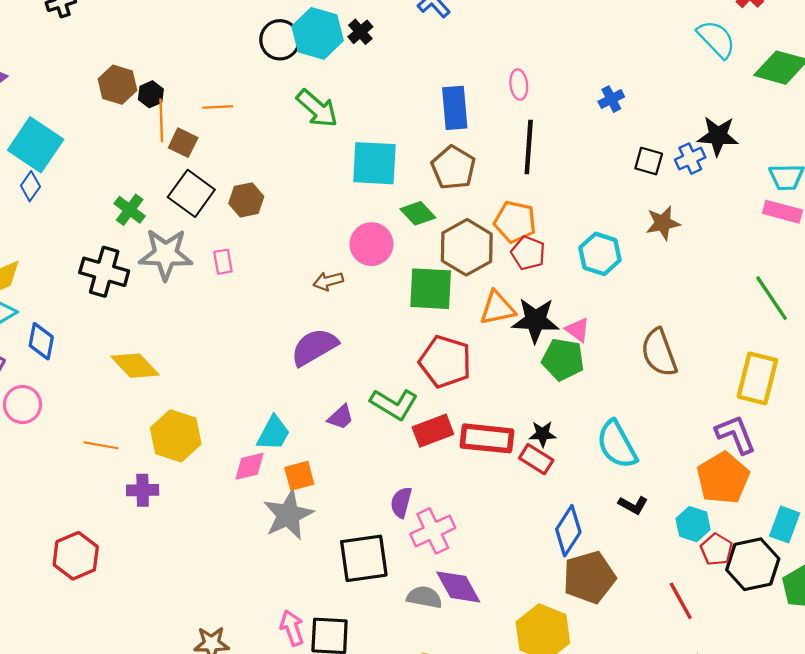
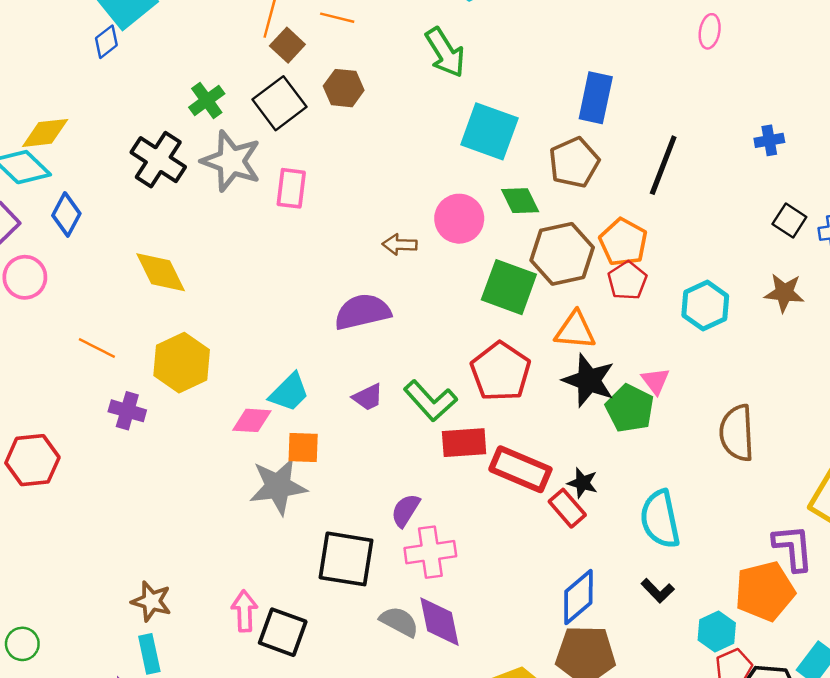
pink ellipse: (519, 85) -> (710, 31), moved
brown hexagon: (246, 200) -> (344, 88), moved
pink rectangle: (223, 262) -> (291, 188), size x1.4
black star: (535, 320) -> (589, 380), moved

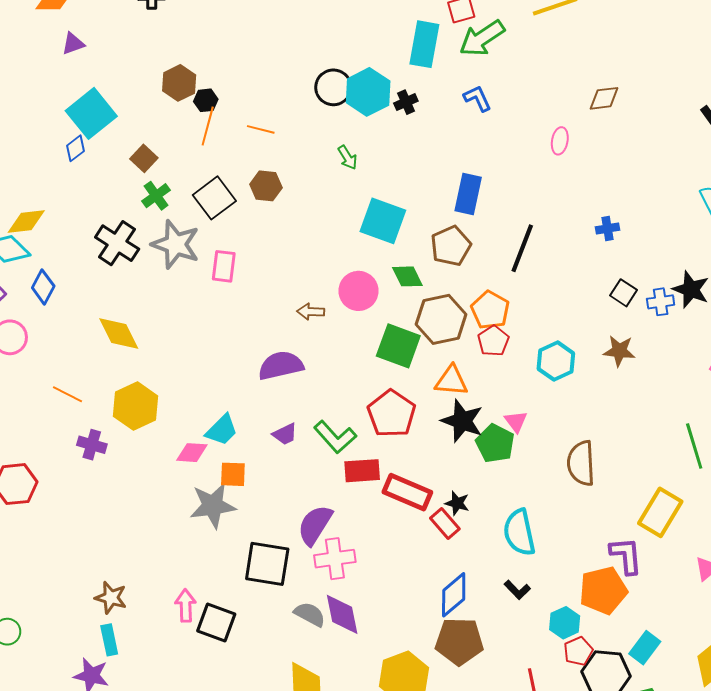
brown square: (287, 45) -> (144, 158), moved
green arrow: (445, 52) -> (347, 157), size x0.6
purple semicircle: (405, 510) -> (315, 525), size x1.5

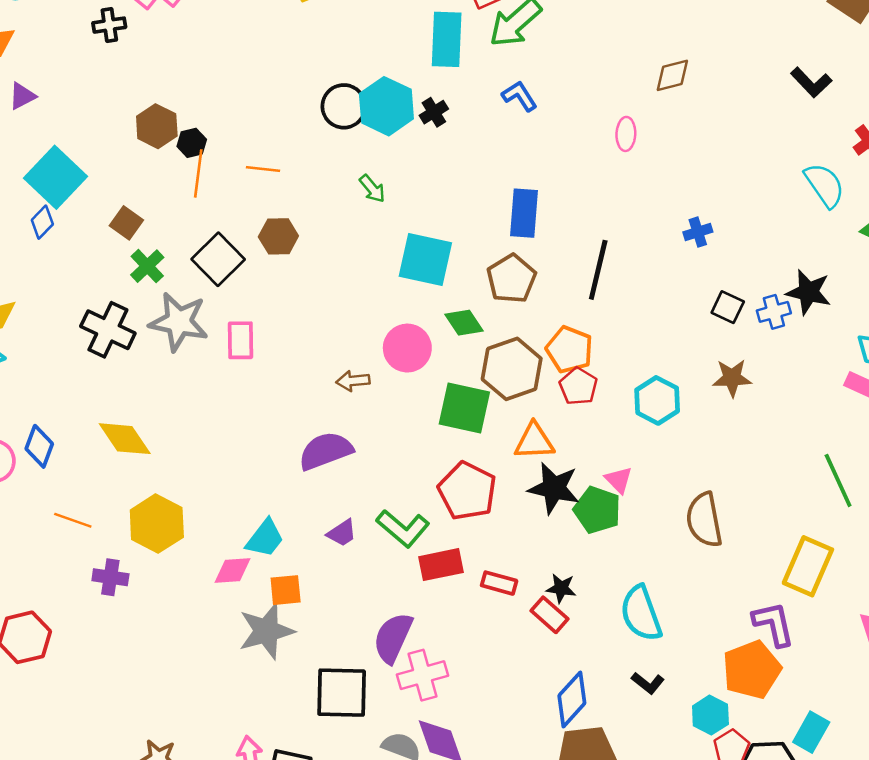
blue diamond: (43, 287) -> (39, 446), moved
red rectangle: (407, 492) -> (499, 583), size x0.6

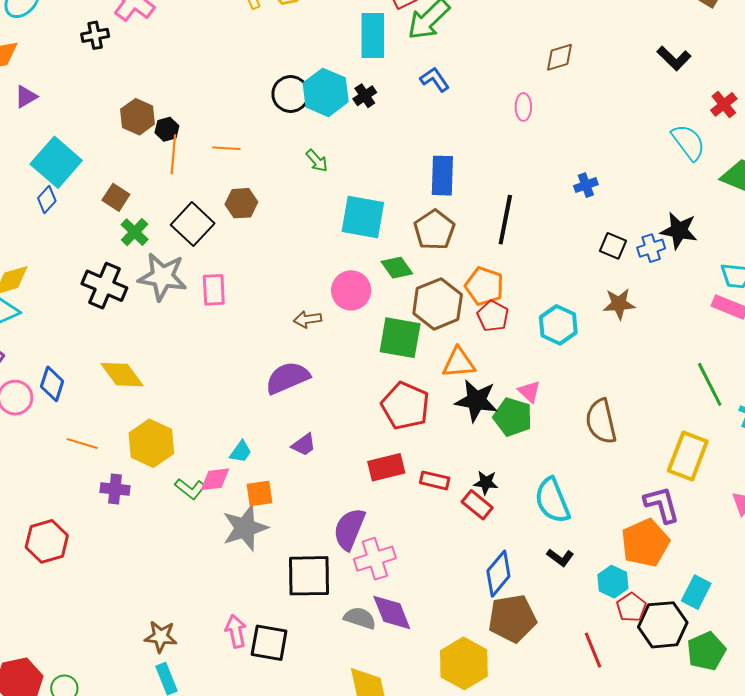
green L-shape: (403, 528) -> (190, 489), moved, size x0.7
cyan trapezoid: (265, 538) -> (241, 452), size x0.7

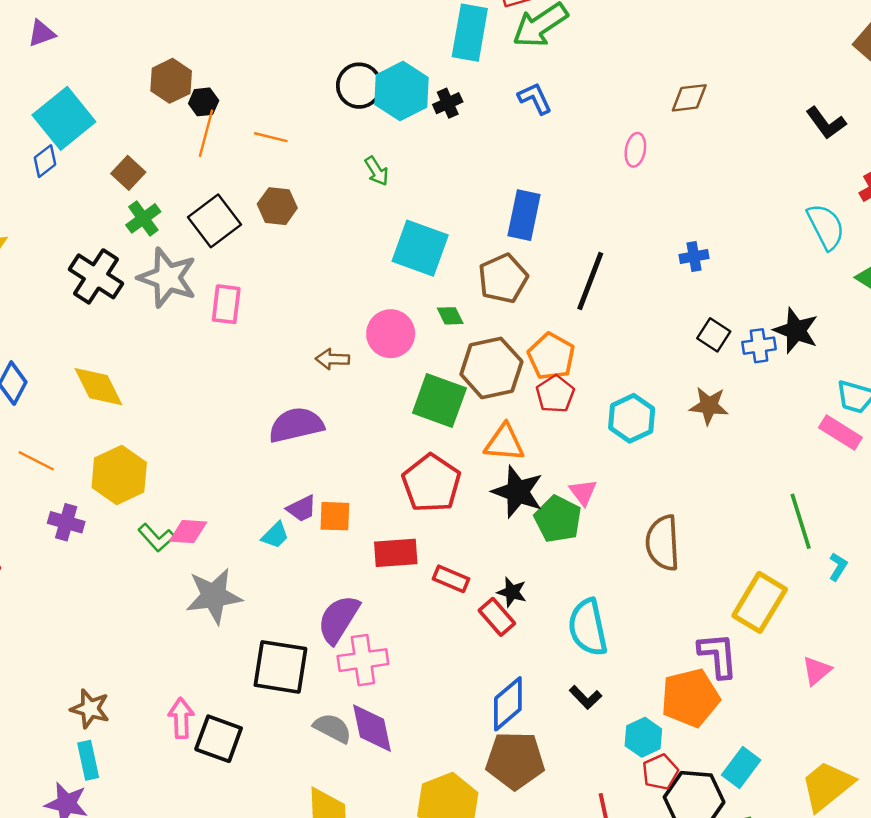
green diamond: (397, 268) -> (450, 316), size x0.7
cyan trapezoid: (241, 452) -> (275, 535), moved
orange square: (259, 494) -> (335, 516), moved

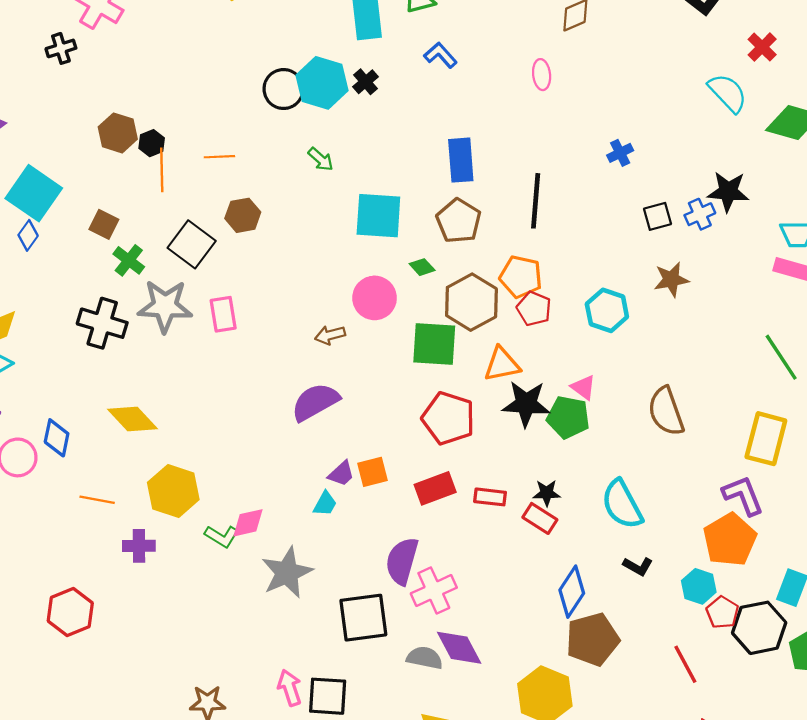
black square: (714, 335) -> (657, 216), turned -32

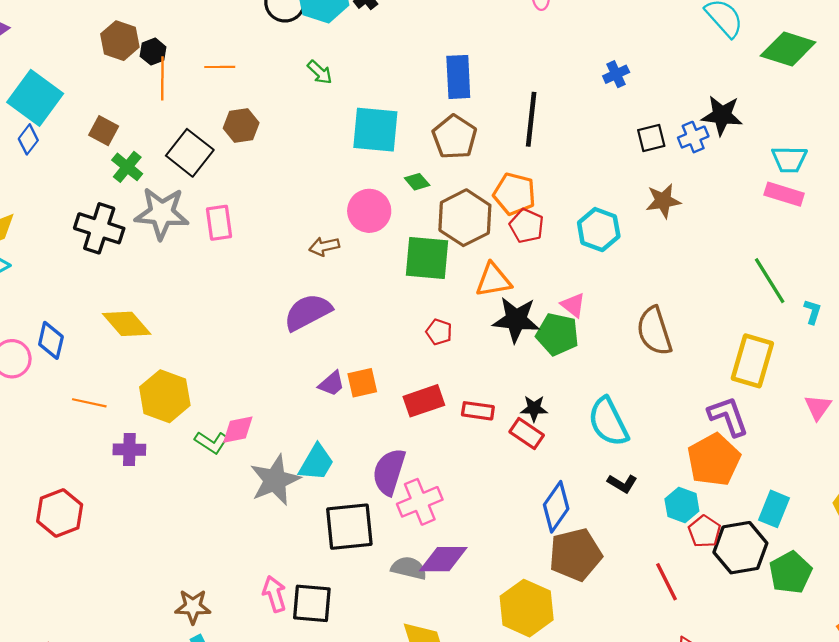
red pentagon: (448, 418) -> (439, 332), size x0.5
cyan trapezoid: (325, 504) -> (316, 463), moved, size x1.5
purple diamond: (459, 648) -> (443, 559), turned -63

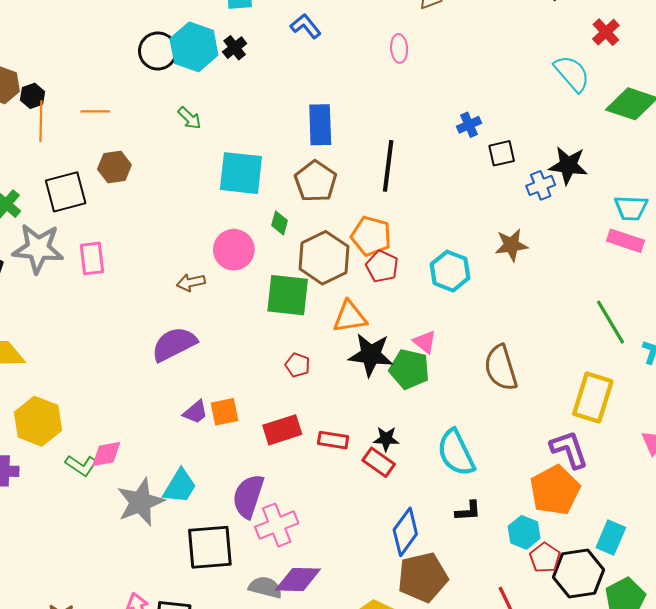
black square: (651, 138) -> (502, 153), moved
black square: (190, 153) -> (66, 192), turned 36
green diamond: (417, 182) -> (279, 223), turned 55
black L-shape: (622, 483) -> (468, 511), turned -36

